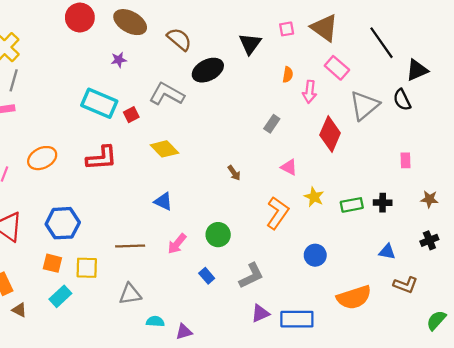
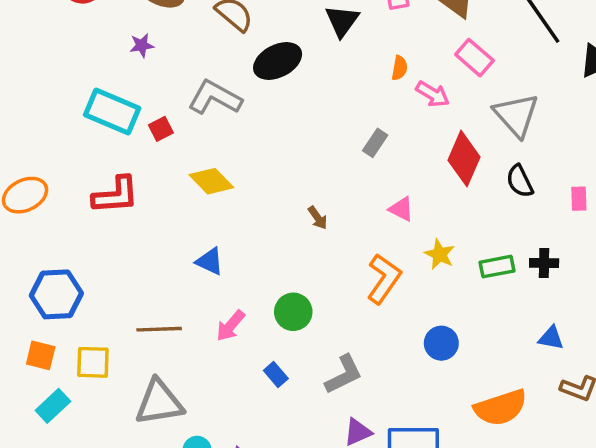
pink arrow: (309, 92) -> (433, 94), turned -65
black semicircle: (402, 100) -> (520, 181), moved
gray triangle: (364, 105) -> (516, 115), turned -32
gray triangle: (130, 294) -> (159, 402), size x1.4

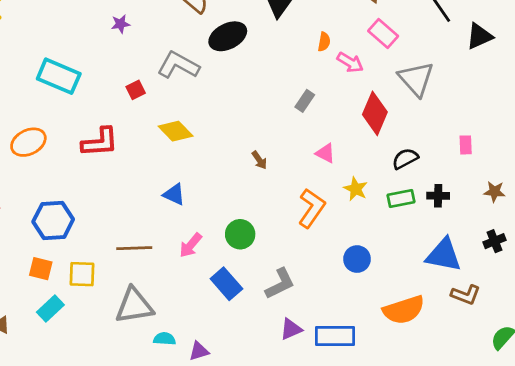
cyan rectangle: (112, 112) -> (59, 76), moved
black semicircle: (520, 181) -> (405, 159), moved, turned 88
blue triangle: (551, 338) -> (444, 255), size x1.8
blue rectangle: (276, 375) -> (226, 284), size x1.6

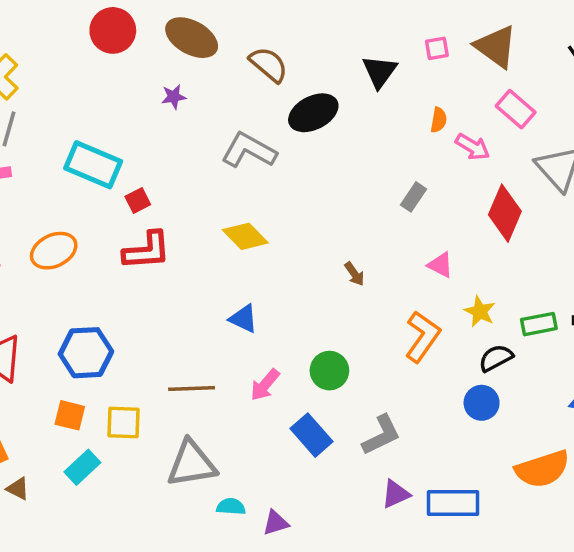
red square: (136, 90) -> (138, 201), moved
black semicircle: (405, 159) -> (496, 358), moved

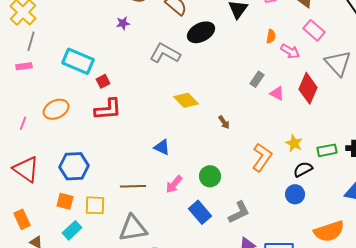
yellow diamond: (245, 236) -> (186, 100), moved
pink triangle: (440, 265) -> (277, 93), moved

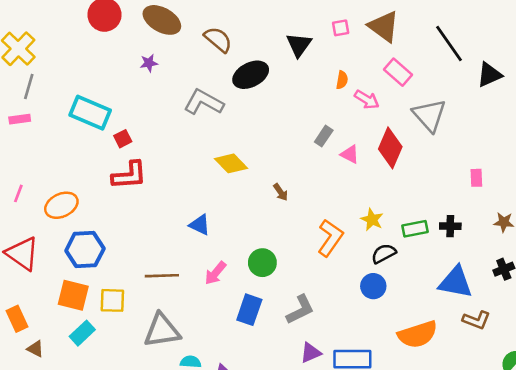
orange ellipse: (56, 109) -> (61, 205), moved
orange square: (65, 201) -> (73, 295), size x1.4
blue rectangle: (200, 212) -> (249, 310), turned 60

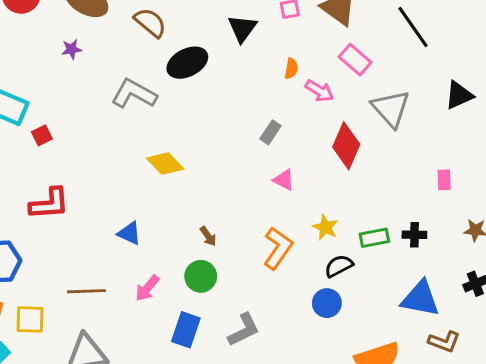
black triangle: (489, 75) -> (459, 95), moved
pink triangle: (350, 154) -> (284, 180), moved
red L-shape: (129, 175) -> (49, 204), moved
brown arrow: (281, 192) -> (208, 236), moved

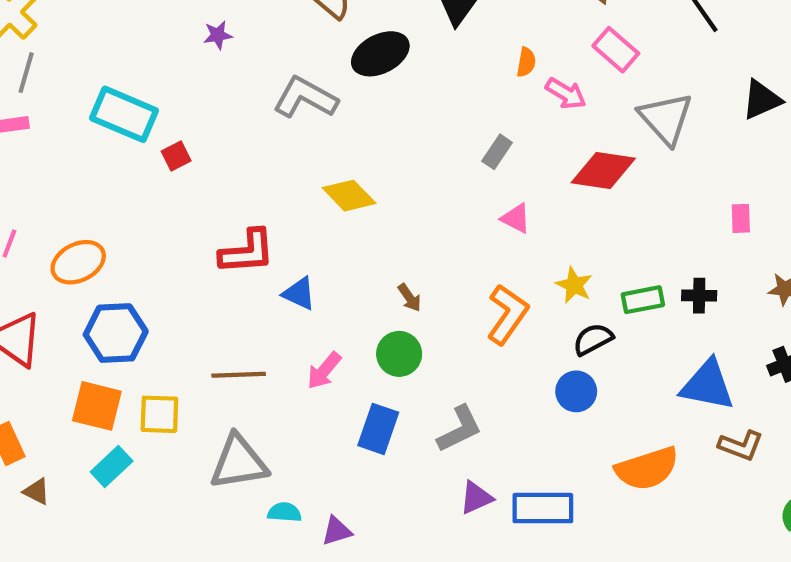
red diamond: (346, 146) -> (603, 171), turned 75
red L-shape: (49, 204) -> (247, 252), moved

